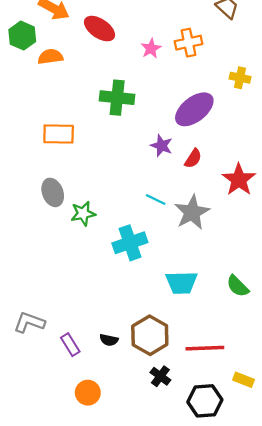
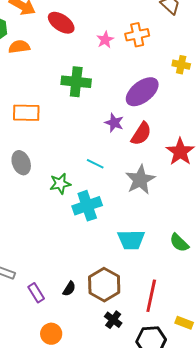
red semicircle: (193, 158) -> (141, 134), size x1.4
cyan line: (156, 199) -> (95, 164), moved
green star: (83, 214) -> (60, 184), moved
black semicircle: (109, 340) -> (69, 289), turned -70
red line: (205, 348) -> (151, 296), turned -76

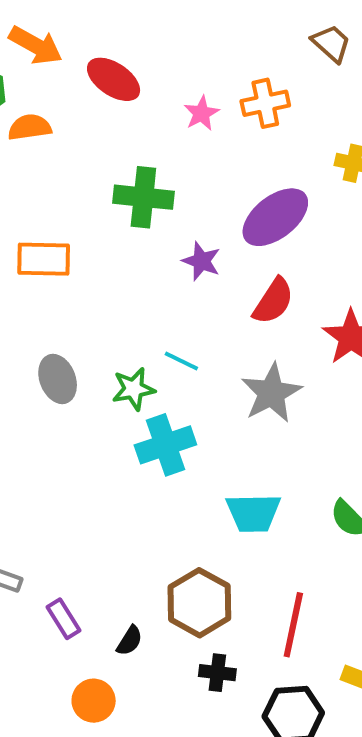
purple star: (114, 123) -> (201, 261), moved
gray ellipse: (21, 163) -> (58, 379), moved
green star: (60, 184) -> (133, 389), moved
black semicircle: (69, 289) -> (130, 641), moved
black cross: (113, 320) -> (217, 673), turned -30

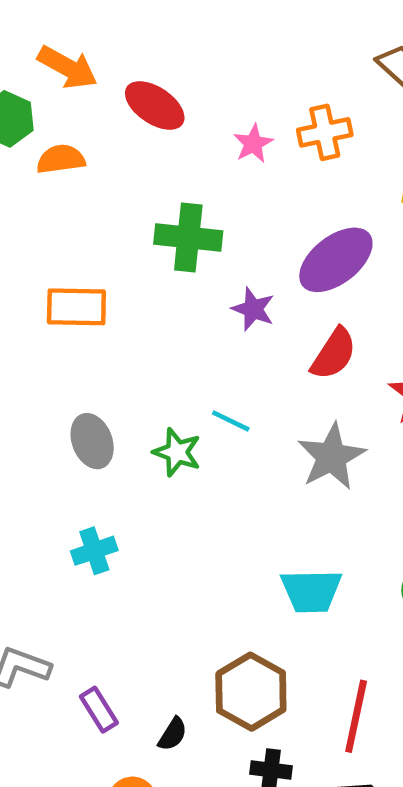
green star: (133, 389) -> (177, 452), turned 30
cyan cross: (165, 445) -> (94, 551), moved, size x0.7

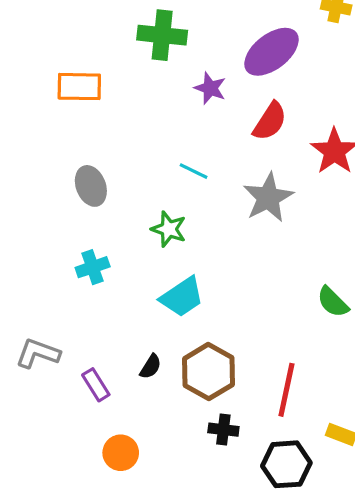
green star: (177, 452) -> (169, 229), moved
cyan trapezoid: (311, 591) -> (182, 297), moved, turned -33
black semicircle: (173, 734) -> (151, 367), moved

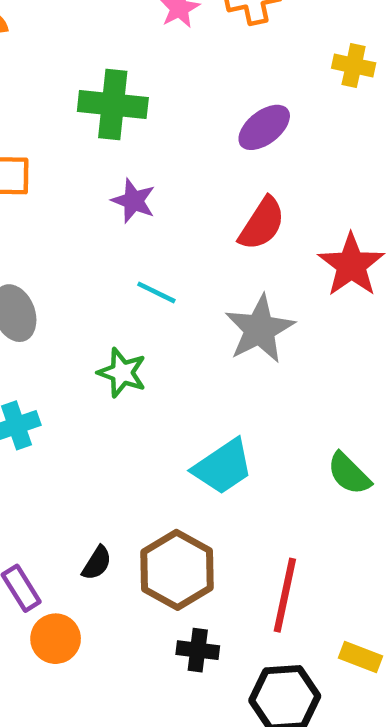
purple ellipse: (271, 52) -> (264, 127), size x0.7
purple star: (210, 88) -> (133, 201), moved
cyan trapezoid: (182, 297) -> (223, 467), moved
orange circle: (121, 453) -> (56, 639), moved

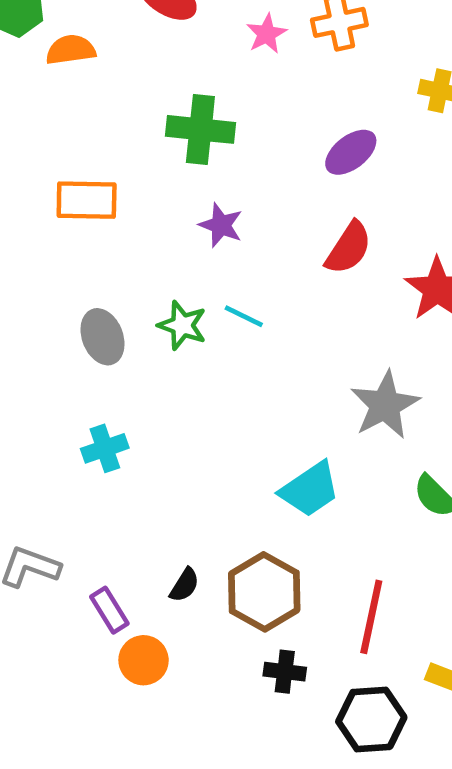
gray star: (260, 329) -> (385, 405), moved
green star: (122, 373) -> (182, 325), moved

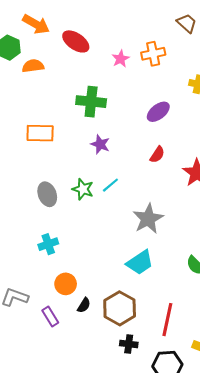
red semicircle: (349, 248) -> (157, 155), size x0.7
cyan line: (244, 316) -> (110, 185), turned -66
gray star: (385, 405) -> (148, 219), moved
orange circle: (144, 660) -> (66, 284), moved

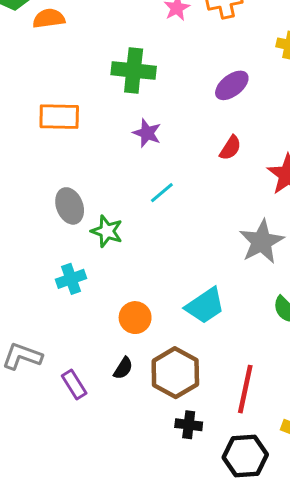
green star: (83, 189) -> (107, 231), moved
gray star: (148, 219) -> (262, 242), moved
orange circle: (66, 284) -> (135, 318), moved

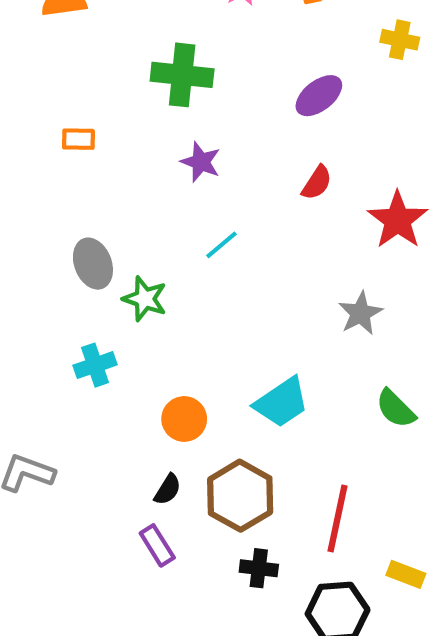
orange rectangle: (59, 117) -> (78, 139), size x0.6
gray star: (262, 242) -> (360, 313), size x0.7
purple rectangle: (74, 385) -> (157, 545), moved

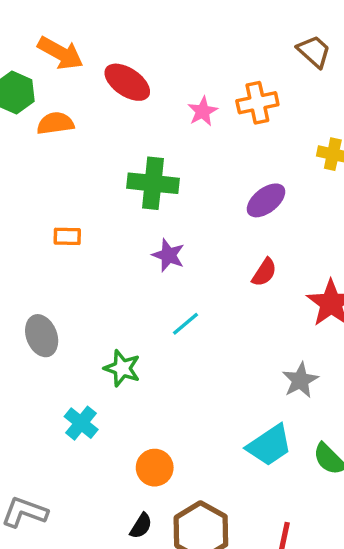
gray ellipse: (93, 264) -> (42, 336), moved
cyan cross: (95, 365) -> (81, 423), turned -32
cyan trapezoid: (282, 402) -> (269, 445), moved

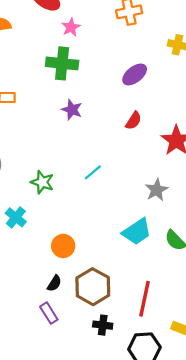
pink star: (203, 111) -> (71, 27), moved
cyan line: (185, 324) -> (93, 172), moved

